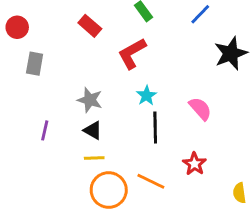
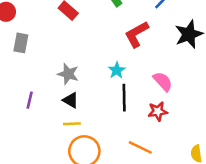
red L-shape: (132, 53) -> (137, 34), moved
red star: (194, 164) -> (158, 111), moved, turned 30
orange line: (151, 181) -> (140, 147), moved

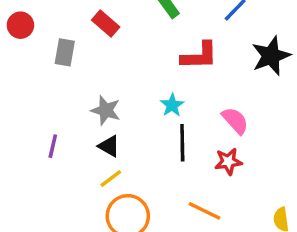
red L-shape: (137, 34) -> (199, 56), turned -152
gray rectangle: (21, 43) -> (65, 52), moved
yellow line: (72, 124) -> (111, 179), turned -35

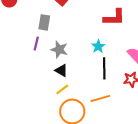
gray rectangle: (65, 52) -> (44, 22), moved
purple line: (53, 146) -> (36, 43), moved
orange line: (204, 211) -> (100, 98), moved, turned -42

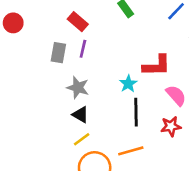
red L-shape: (114, 17) -> (157, 66), moved
purple line: (36, 43) -> (83, 49), moved

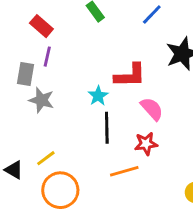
gray rectangle: (58, 53) -> (25, 74), moved
black triangle: (80, 115) -> (14, 170), moved
orange line: (131, 151) -> (124, 171), moved

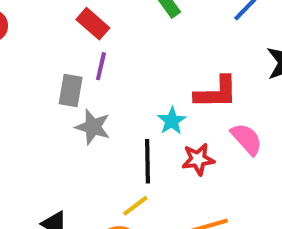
black line: (107, 128) -> (147, 161), moved
red star: (146, 144) -> (198, 159), moved
yellow line: (46, 158) -> (135, 206), moved

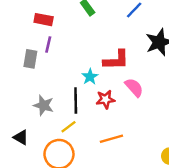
red rectangle: (93, 24) -> (44, 20), turned -30
gray star: (93, 127) -> (44, 105), moved

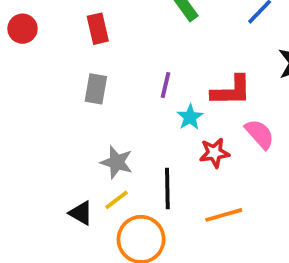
red rectangle: (44, 20) -> (98, 29), moved, turned 66
purple line: (48, 45) -> (165, 85), moved
black line: (76, 101) -> (167, 189), moved
yellow line: (69, 127) -> (117, 200), moved

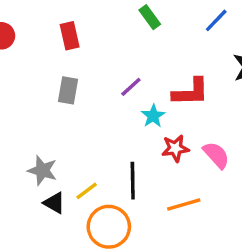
purple line: (165, 85) -> (131, 87), turned 35
pink semicircle: (260, 134) -> (216, 155), moved
gray star: (117, 162) -> (42, 170), moved

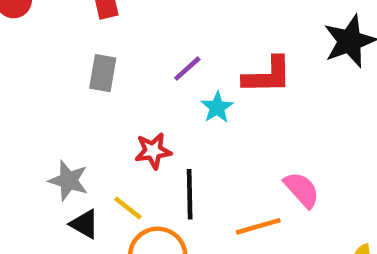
red star: (175, 148) -> (153, 151), moved
pink semicircle: (216, 155) -> (302, 190), moved
yellow line: (87, 191) -> (128, 208), turned 75

